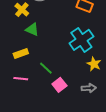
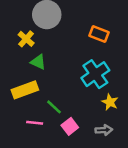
yellow rectangle: (21, 54) -> (25, 90), size x1.5
pink line: (21, 79) -> (35, 123), moved

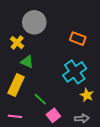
yellow rectangle: (25, 90) -> (16, 85), turned -45
pink line: (35, 123) -> (15, 116), moved

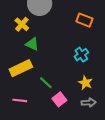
cyan cross: (75, 72) -> (81, 55), size x0.6
yellow rectangle: (16, 85) -> (21, 68), turned 40
yellow star: (87, 95) -> (85, 83), moved

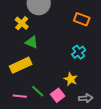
green line: (46, 83) -> (38, 91), moved
yellow star: (85, 83) -> (71, 79), moved

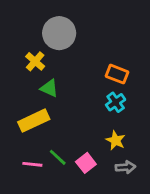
orange rectangle: (82, 19) -> (117, 74), moved
yellow star: (71, 79) -> (116, 140), moved

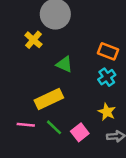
green triangle: (49, 88) -> (64, 64), moved
yellow rectangle: (34, 121) -> (49, 99), moved
pink line: (32, 164) -> (26, 125), moved

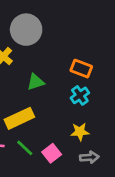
green triangle: (64, 64) -> (36, 82), turned -42
yellow star: (107, 112) -> (80, 132), turned -30

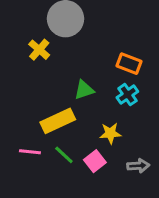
green triangle: (36, 82) -> (84, 90), moved
yellow star: (80, 132) -> (110, 133), moved

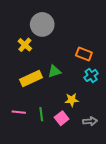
cyan cross: (127, 95) -> (91, 75), moved
yellow rectangle: (58, 121) -> (31, 78), moved
green line: (64, 155) -> (41, 114), turned 40

